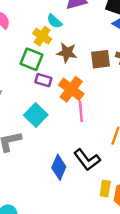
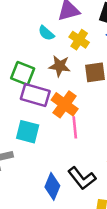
yellow cross: (42, 36) -> (79, 40), moved
purple rectangle: (43, 80) -> (35, 95), size x1.6
cyan square: (36, 115) -> (28, 132), turned -30

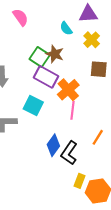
brown star: (60, 66) -> (55, 54), moved
black L-shape: (82, 178) -> (69, 153), turned 60
blue diamond: (52, 186) -> (53, 145), moved

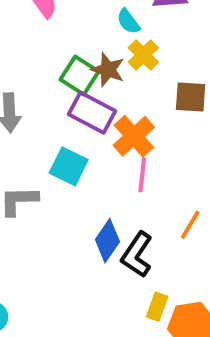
yellow cross: (92, 40) -> (143, 55), moved

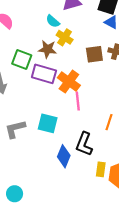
green square: (80, 76) -> (22, 60), moved
cyan square: (69, 166) -> (48, 123), moved
blue diamond: (107, 241) -> (64, 156), moved

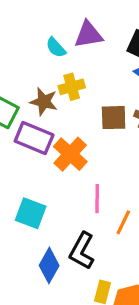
cyan semicircle: (53, 21) -> (56, 48), moved
yellow cross: (65, 37) -> (72, 87), turned 35
pink line: (78, 101) -> (97, 199), moved

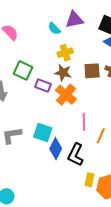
brown star: (44, 102) -> (63, 73), moved
purple rectangle: (34, 138) -> (43, 86), size x0.7
blue diamond: (49, 265) -> (56, 149), moved

